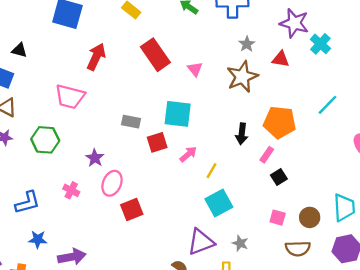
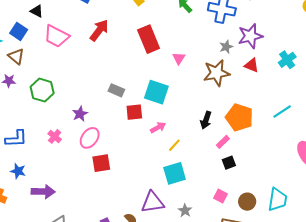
purple star: (294, 23) -> (250, 36), moved, turned 30
pink trapezoid: (70, 97) -> (56, 36), moved

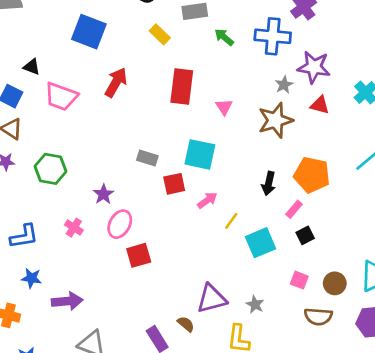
purple star: (250, 36) -> (314, 67), turned 30
red rectangle: (149, 39) -> (182, 87), turned 36
cyan square: (175, 173) -> (261, 243), moved

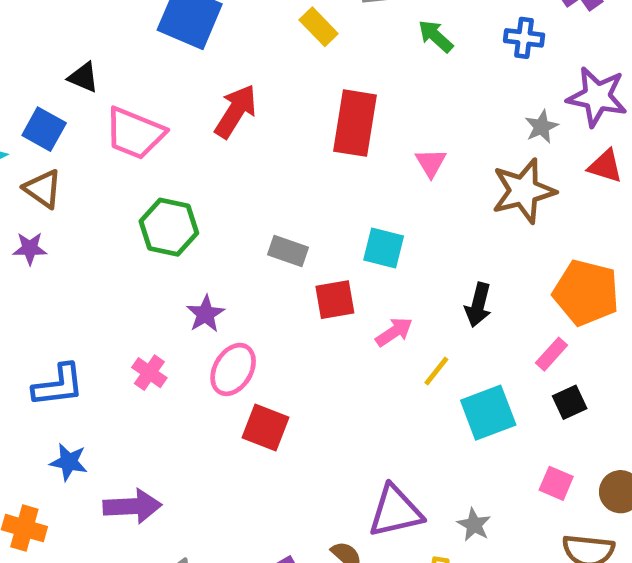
blue cross: (273, 36) -> (524, 38), size x0.6
cyan square: (200, 154) -> (384, 248), size x0.7
green hexagon: (50, 169) -> (169, 227), moved
black arrow: (269, 183) -> (478, 305), moved
red square: (139, 255) -> (265, 427), turned 35

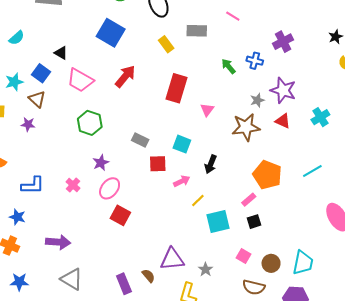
green arrow: (436, 36) -> (228, 66), moved
black arrow: (478, 305) -> (211, 164), moved
blue star: (69, 462) -> (17, 217), moved

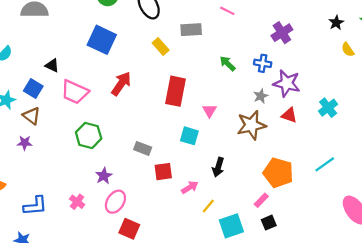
blue cross: (255, 61) -> (263, 63), moved
cyan square: (182, 144) -> (189, 136), moved

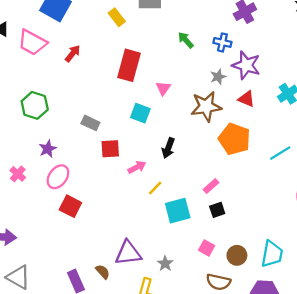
red arrow: (121, 84) -> (73, 53), size x0.7
pink trapezoid: (75, 92) -> (32, 42), moved
orange pentagon: (278, 173) -> (234, 139), moved

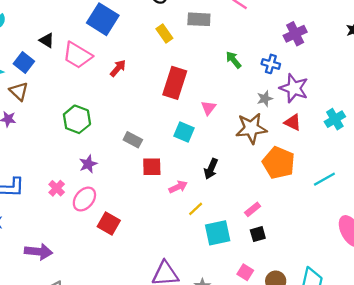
pink ellipse: (58, 177) -> (84, 199), moved

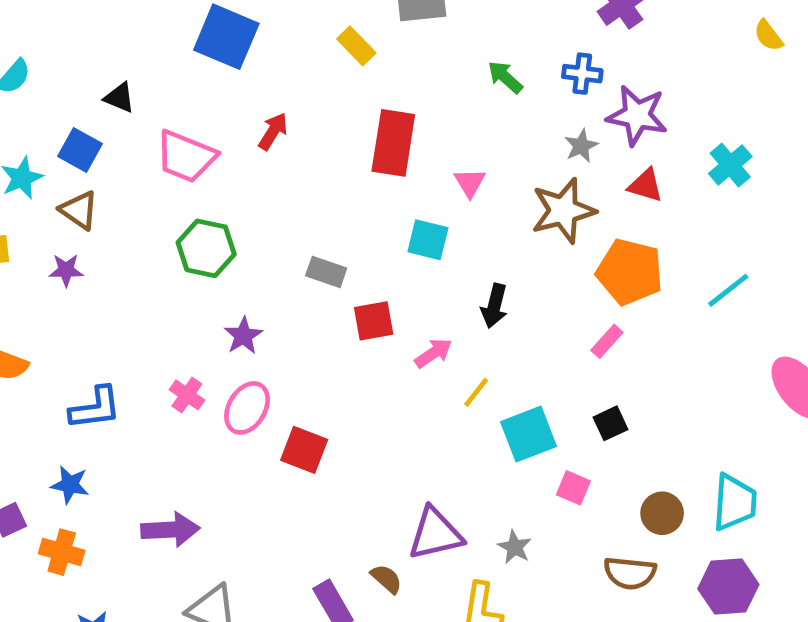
pink trapezoid: (77, 55) -> (186, 156), moved
pink rectangle: (253, 209) -> (607, 341), moved
pink square: (245, 272) -> (573, 488), moved

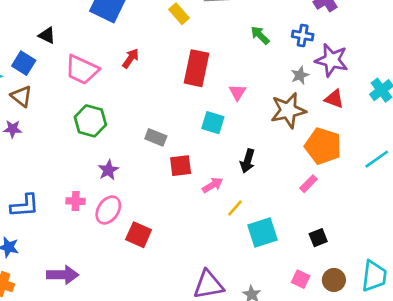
pink cross: (187, 395) -> (76, 201), turned -36
black square: (611, 423) -> (318, 238), moved
pink square: (573, 488) -> (301, 279), moved

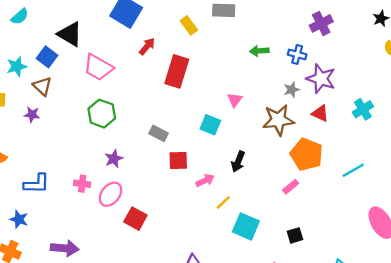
black triangle: (47, 35) -> (70, 34), size x1.6
green arrow: (260, 35) -> (259, 51), turned -54
red arrow: (131, 58) -> (147, 46), moved
red rectangle: (197, 68) -> (177, 71), moved
cyan square: (263, 233) -> (246, 226), turned 36

